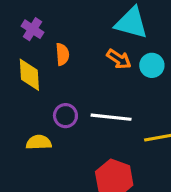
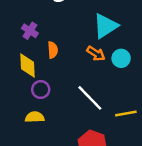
cyan triangle: (131, 23) -> (105, 26), turned -48
purple circle: (65, 116) -> (41, 90), moved
white line: (111, 117) -> (90, 98), turned 40

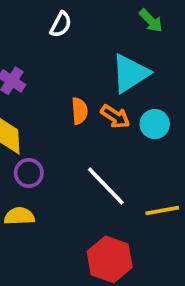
orange semicircle: (53, 50) -> (80, 111), moved

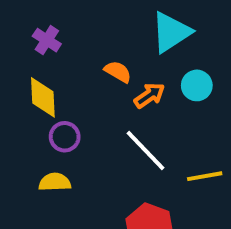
orange semicircle: (80, 111) -> (118, 72), turned -56
orange arrow: (115, 117) -> (149, 95), moved, turned -68

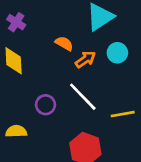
purple circle: (65, 137) -> (45, 105), moved
yellow semicircle: (55, 182) -> (16, 131), moved

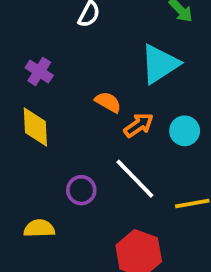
cyan circle: (117, 53) -> (185, 131), moved

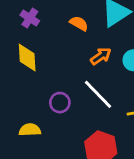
orange semicircle: (108, 102) -> (79, 23), moved

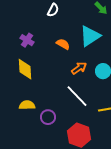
purple circle: (60, 103) -> (48, 117), moved
yellow semicircle: (30, 130) -> (27, 105), moved

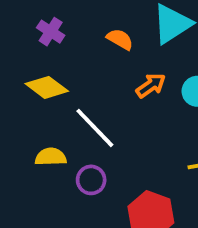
yellow diamond: (25, 69) -> (47, 87), turned -50
white line: (77, 96) -> (95, 128), moved

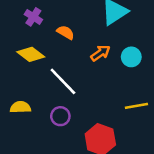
orange semicircle: (120, 39) -> (66, 32), moved
yellow semicircle: (51, 157) -> (20, 107), moved

